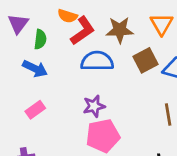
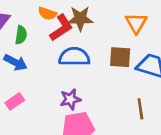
brown star: (120, 30) -> (80, 19), moved
brown square: (145, 60) -> (120, 57), turned 30

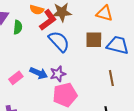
orange triangle: (136, 23) -> (104, 13), turned -42
blue semicircle: (74, 57) -> (59, 41), turned 50
blue arrow: (15, 62) -> (39, 73), moved

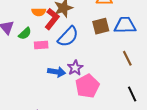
green semicircle: (18, 27) -> (25, 33), turned 56
blue semicircle: (59, 41) -> (68, 37), turned 100
pink rectangle: (16, 78) -> (41, 45), moved, turned 48

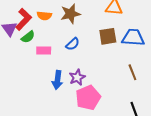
red L-shape: (52, 19) -> (24, 19), moved
blue semicircle: (68, 37) -> (73, 44), size x0.6
blue arrow: (57, 72) -> (57, 80), turned 84

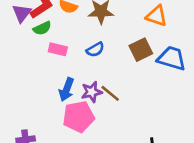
brown square: (108, 36) -> (141, 50), turned -30
brown line: (132, 72) -> (110, 93), moved, turned -42
pink pentagon: (88, 98) -> (79, 117), moved

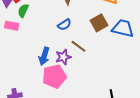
green semicircle: (42, 28) -> (23, 11), turned 144
pink rectangle: (58, 49) -> (12, 26), moved
brown line: (110, 93) -> (79, 46), moved

